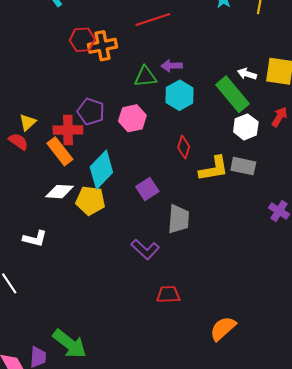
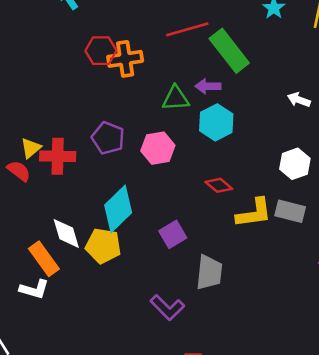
green rectangle: (233, 94) -> (229, 51), moved
red cross: (68, 130) -> (58, 156), moved
red diamond: (184, 147) -> (219, 185), turned -70
orange rectangle: (60, 151) -> (44, 259), moved
white diamond: (60, 192) -> (66, 233), turned 68

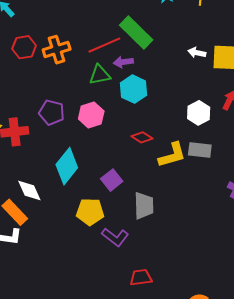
red line: (187, 29) -> (104, 45), moved
red hexagon: (101, 51) -> (24, 47), moved
white arrow: (299, 100) -> (197, 53), moved
yellow pentagon: (103, 246) -> (90, 212), moved

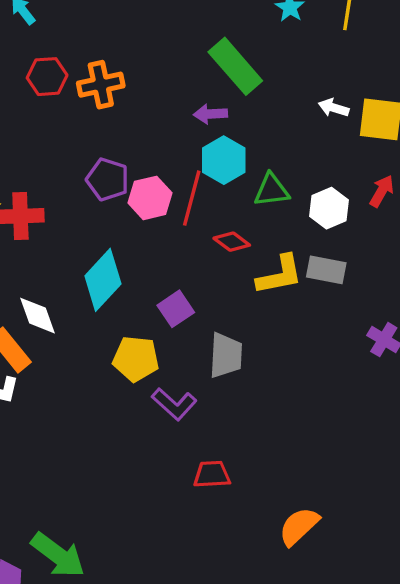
red line: (104, 45) -> (192, 198), moved, turned -56
green triangle: (100, 75) -> (272, 190), moved
purple pentagon: (52, 112) -> (108, 179), moved

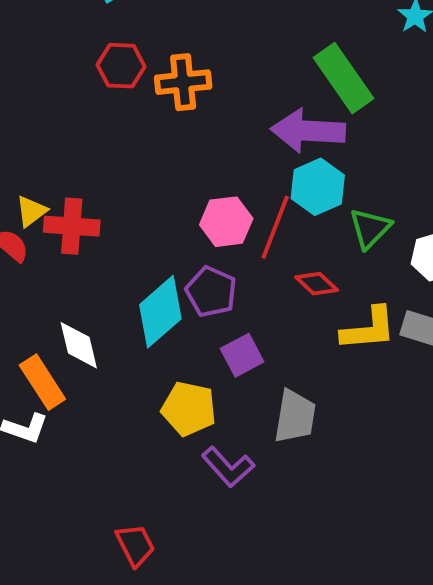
purple arrow: (210, 114) -> (308, 131), size x1.8
purple pentagon: (108, 179) -> (211, 292), moved
green triangle: (272, 190) -> (370, 228), turned -45
red trapezoid: (212, 474) -> (135, 545), moved, turned 60

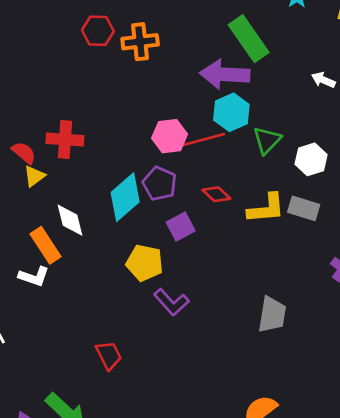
yellow triangle: (31, 211) -> (34, 176), moved
red line: (275, 227) -> (203, 140), turned 54
red diamond: (317, 284) -> (216, 194), moved
gray trapezoid: (295, 416) -> (272, 315), moved

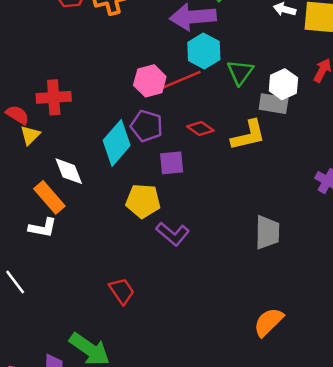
gray rectangle: (304, 208) -> (274, 104), moved
purple square: (181, 227) -> (172, 163), turned 30

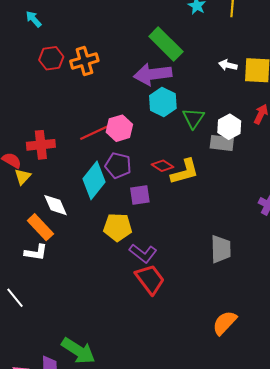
red line: (181, 80) -> (96, 132), moved
yellow L-shape: (248, 135) -> (185, 172), moved
red trapezoid: (122, 291) -> (150, 279), moved, size x1.4

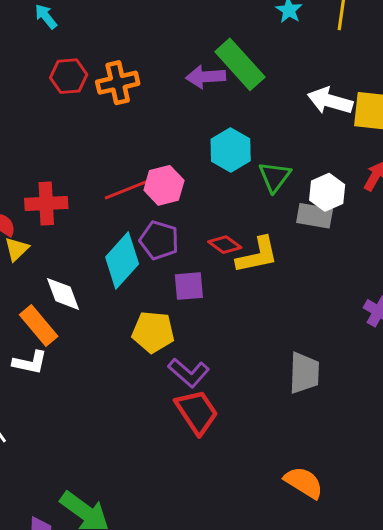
white arrow: (228, 65) -> (330, 101), size x1.6
purple arrow: (153, 74) -> (206, 77), moved, size x0.7
orange semicircle: (225, 323) -> (304, 483), turned 76

